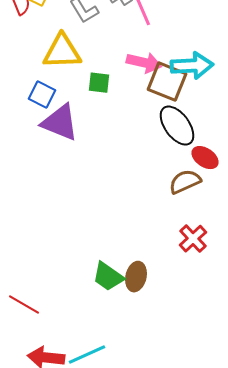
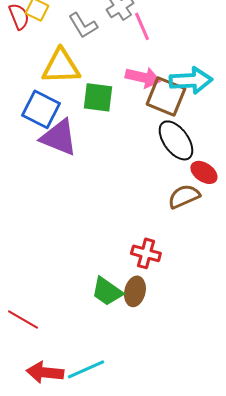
green square: (99, 83) -> (98, 97), size x1.4
blue square: (42, 95) -> (41, 109), size x1.4
red cross: (193, 239) -> (146, 253), moved, turned -32

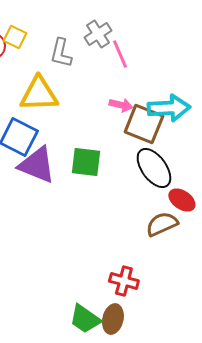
gray L-shape: (83, 25) -> (61, 53), turned 44
pink arrow: (143, 77) -> (121, 105), size x0.7
green square: (98, 97) -> (86, 162), moved

